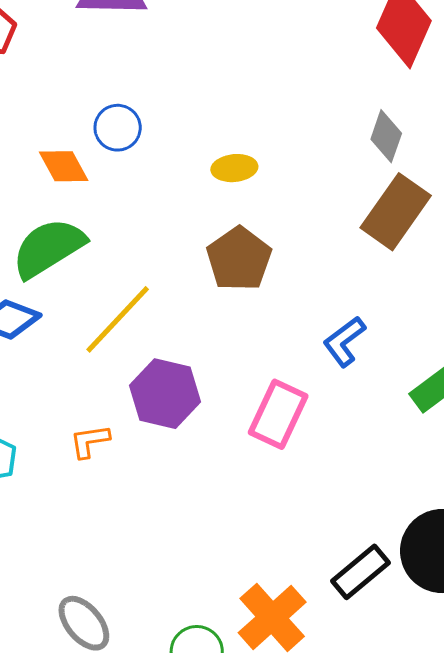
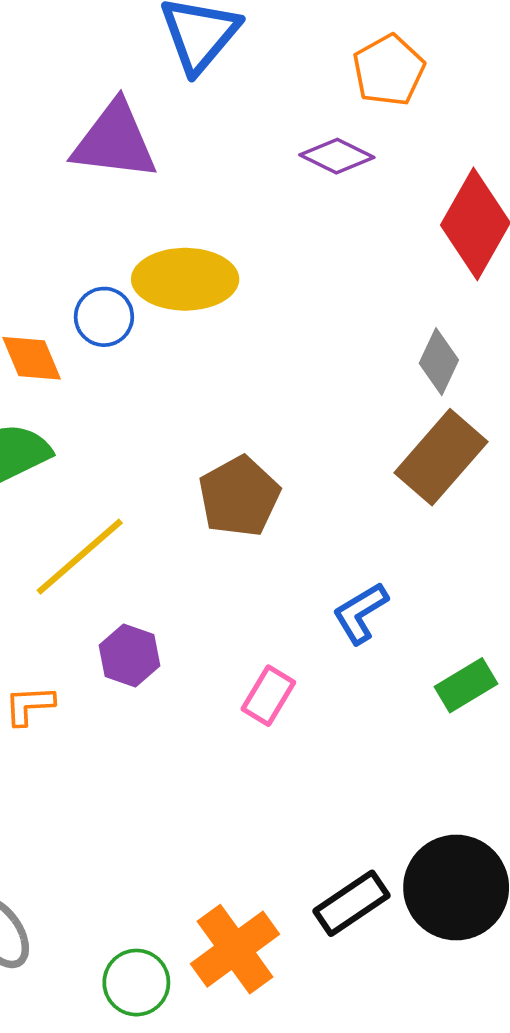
yellow ellipse: (234, 168) -> (185, 279), moved, size x1.8
purple hexagon: (165, 394) -> (130, 655), size x0.7
pink rectangle: (278, 414) -> (268, 696), size x0.7

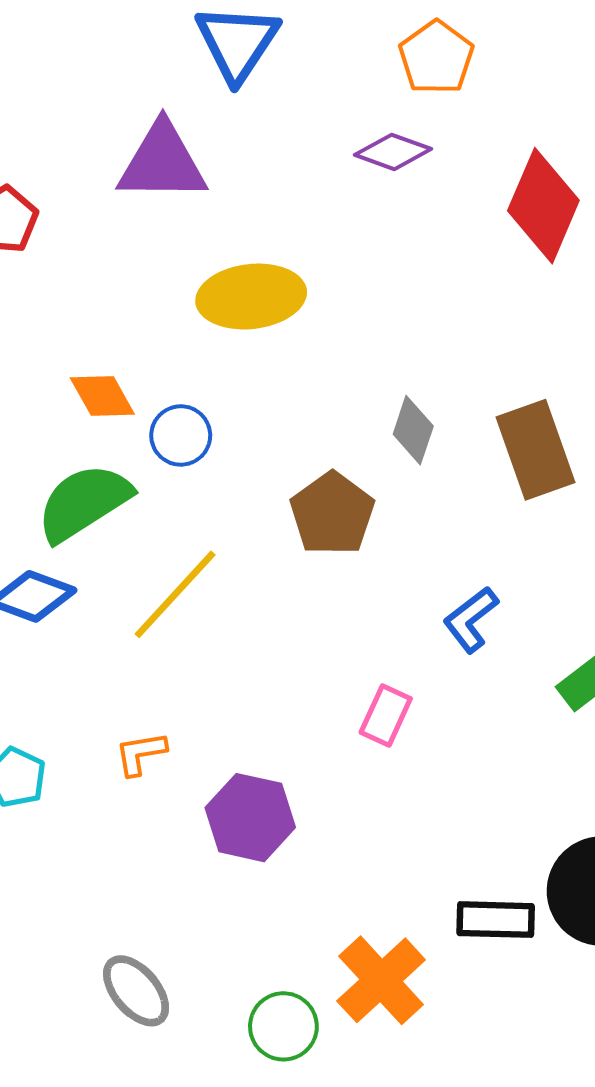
blue circle: (104, 317) -> (181, 435), moved
gray diamond: (439, 362) -> (413, 430), moved
brown rectangle: (441, 457) -> (536, 450), turned -54
purple hexagon: (130, 655) -> (250, 818), moved, size x1.4
black rectangle: (352, 903) -> (496, 920), turned 42

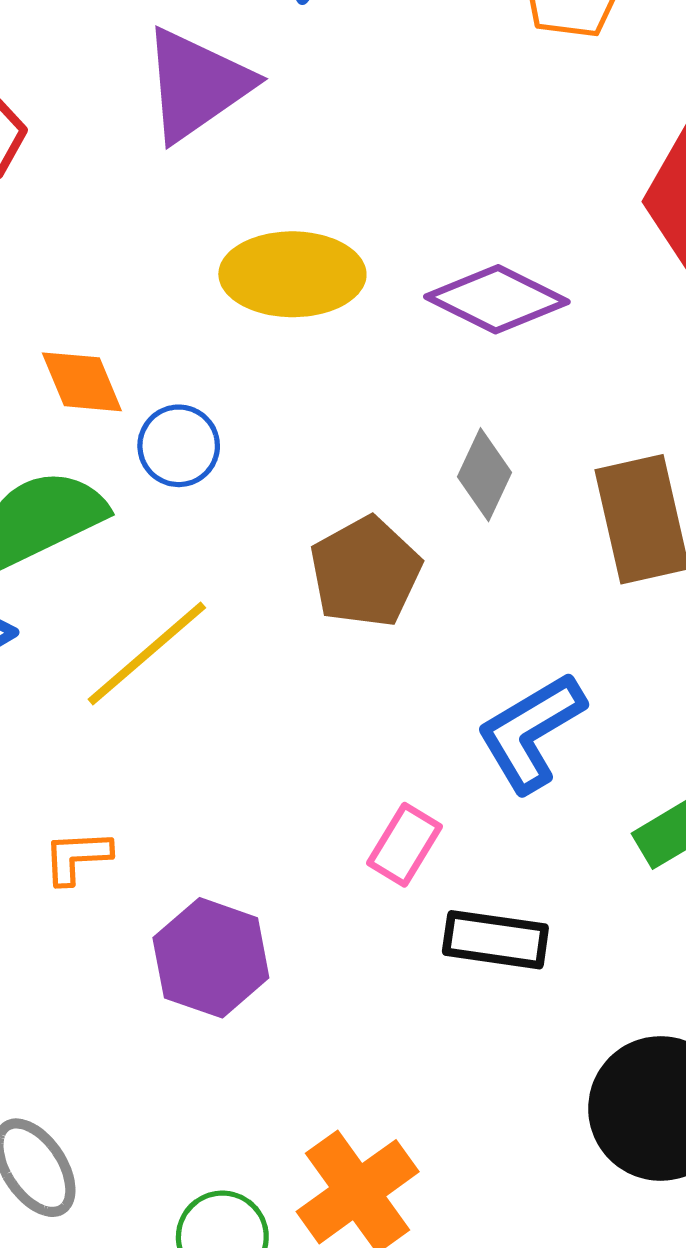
purple diamond: (393, 152) -> (497, 299), moved, size x1.4
purple triangle: (162, 162) -> (197, 85), turned -42
blue L-shape: (471, 620) -> (531, 732), size x1.4
black rectangle: (496, 920) -> (495, 940), moved

